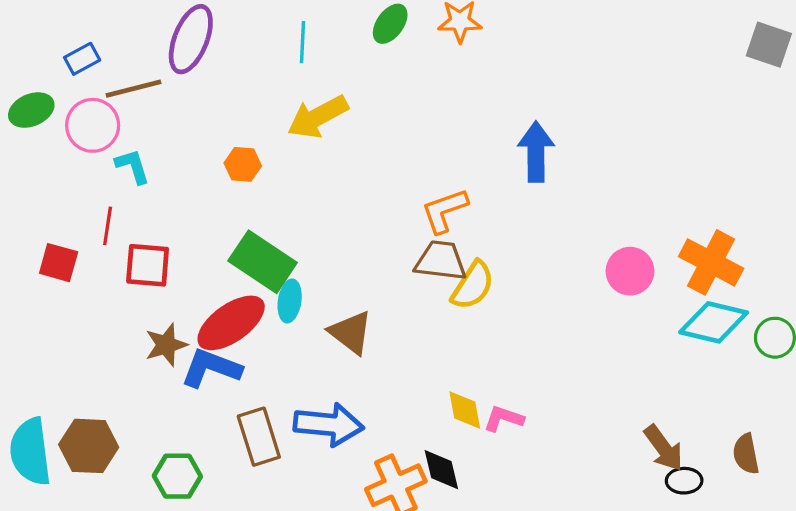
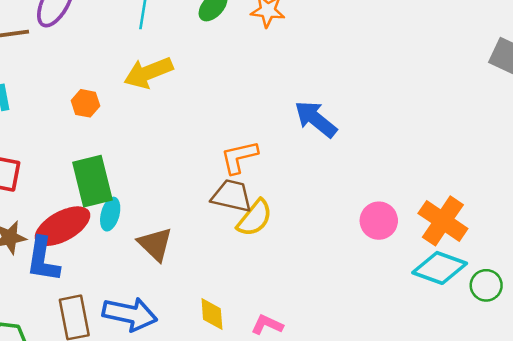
blue arrow: (536, 152) -> (316, 119), turned -57
green rectangle: (263, 262) -> (92, 181), turned 36
blue L-shape: (211, 368) -> (43, 260), turned -108
yellow diamond: (465, 410) -> (212, 314), moved

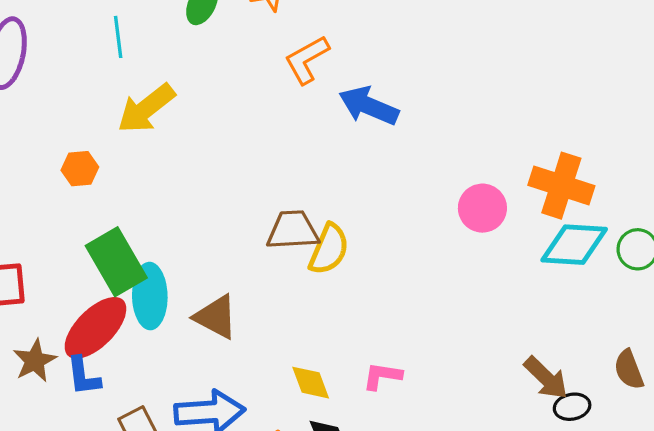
orange L-shape: (239, 157) -> (307, 60), moved
cyan ellipse: (110, 214) -> (150, 296), size x1.5
blue L-shape: (43, 260) -> (83, 376), size x0.7

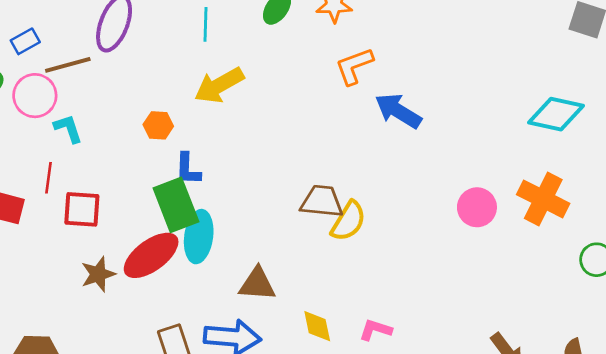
cyan diamond: (574, 245) -> (556, 114), moved
brown triangle: (216, 317) -> (257, 284), moved, turned -33
blue L-shape: (83, 376) -> (188, 169), moved

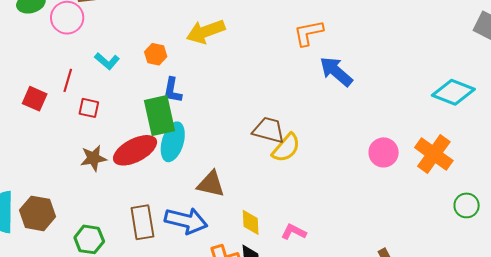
cyan L-shape: (68, 129) -> (107, 61), moved, turned 140
red square: (82, 209) -> (89, 108), size x0.7

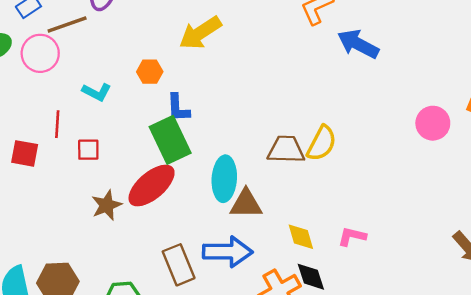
brown trapezoid: (269, 130) -> (286, 150), moved
cyan ellipse: (173, 142) -> (224, 179), moved

